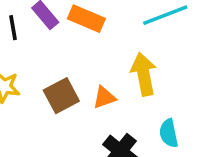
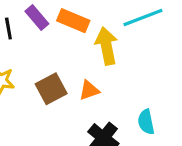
yellow arrow: (144, 74) -> (107, 46), moved

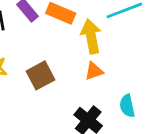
orange triangle: (89, 90) -> (94, 71), moved

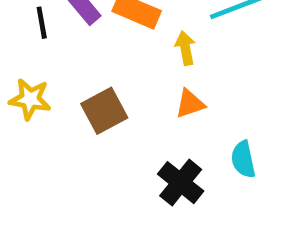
yellow arrow: (91, 36) -> (185, 48), size x0.6

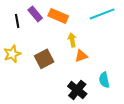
yellow arrow: (185, 48) -> (72, 40), moved
yellow star: (30, 99) -> (12, 54), turned -30

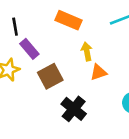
purple rectangle: (35, 14) -> (29, 49), moved
black cross: (77, 90) -> (74, 109), moved

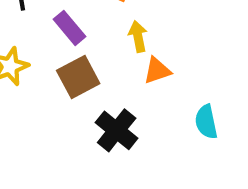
purple rectangle: (29, 49) -> (70, 28), moved

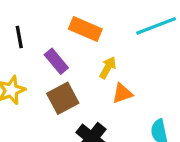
yellow arrow: (138, 36) -> (108, 68), turned 40

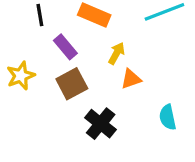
black line: (19, 37) -> (40, 15), moved

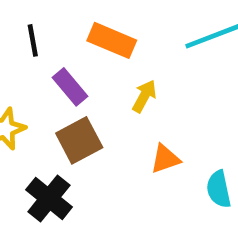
orange triangle: (131, 79) -> (165, 159), moved
black cross: (101, 124) -> (49, 198), moved

